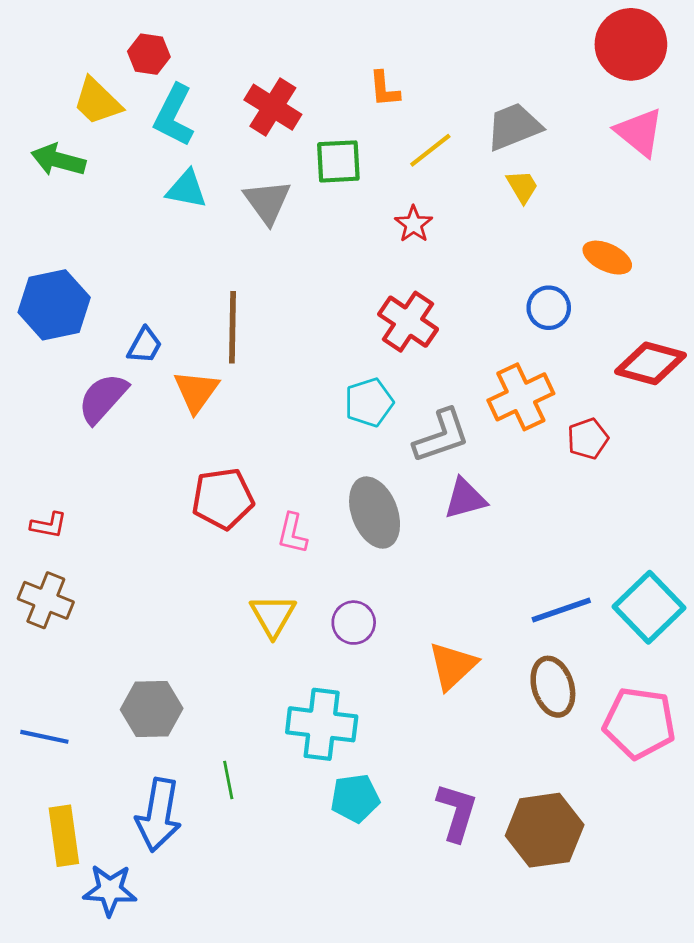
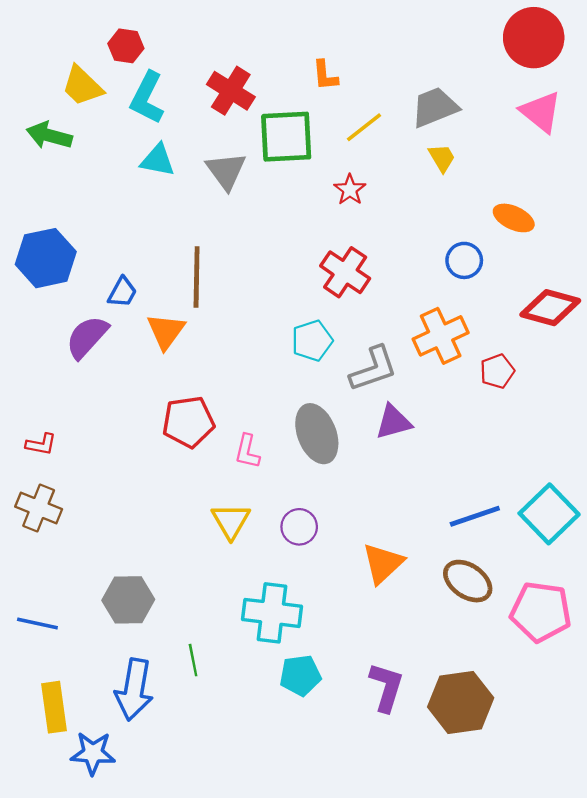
green square: (338, 161) -> (286, 137), size x1.4
brown ellipse: (553, 687) -> (468, 581), turned -39

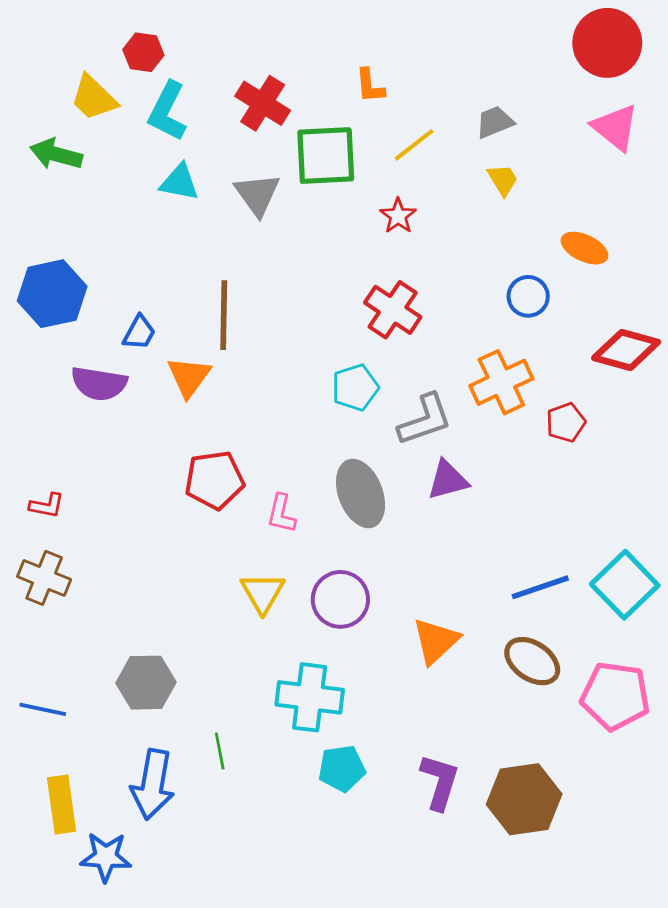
gray trapezoid: (435, 107) -> (495, 122), size x0.7
purple semicircle: (87, 337) -> (99, 384), turned -123
purple circle: (299, 527) -> (340, 599), size x1.4

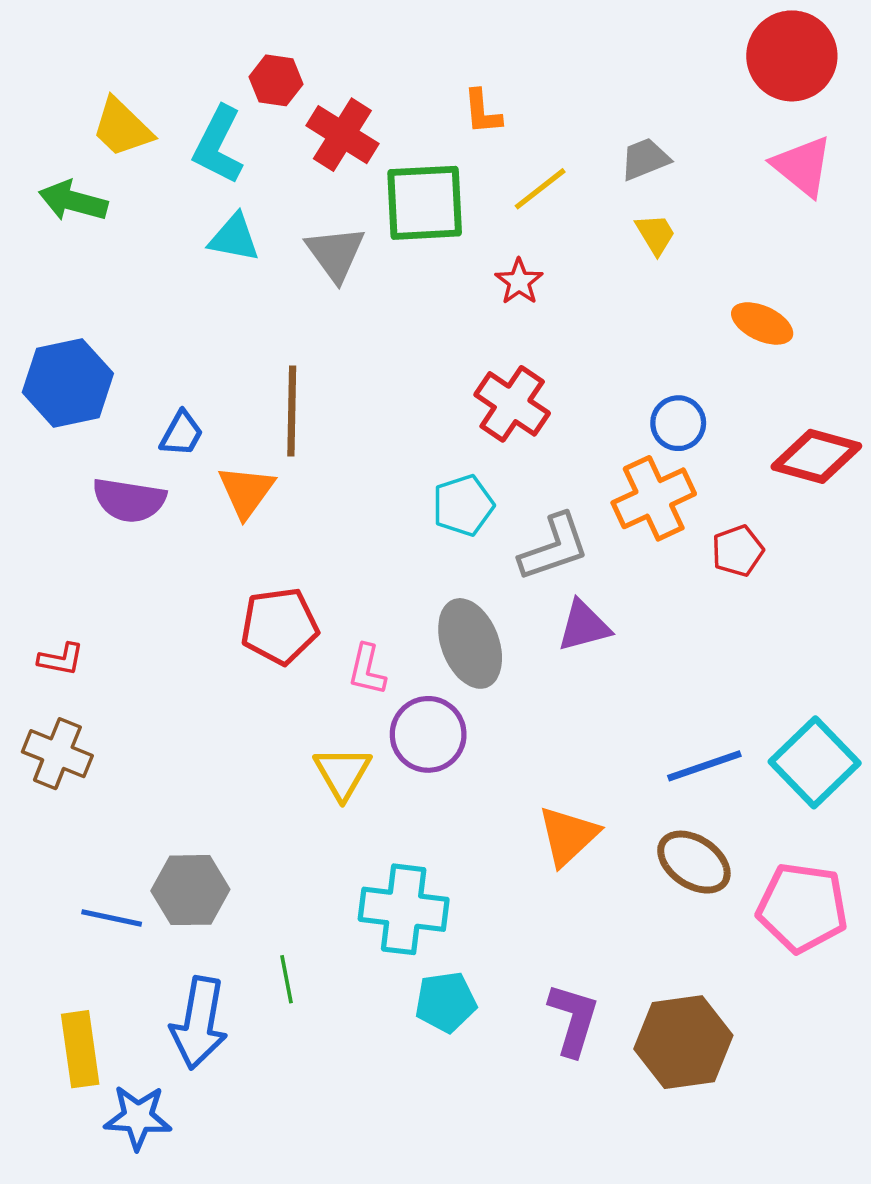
red hexagon: (143, 52) -> (276, 80), moved
blue circle: (528, 296) -> (678, 423), moved
purple circle: (340, 599) -> (428, 734), moved
blue line: (43, 709) -> (112, 918), moved

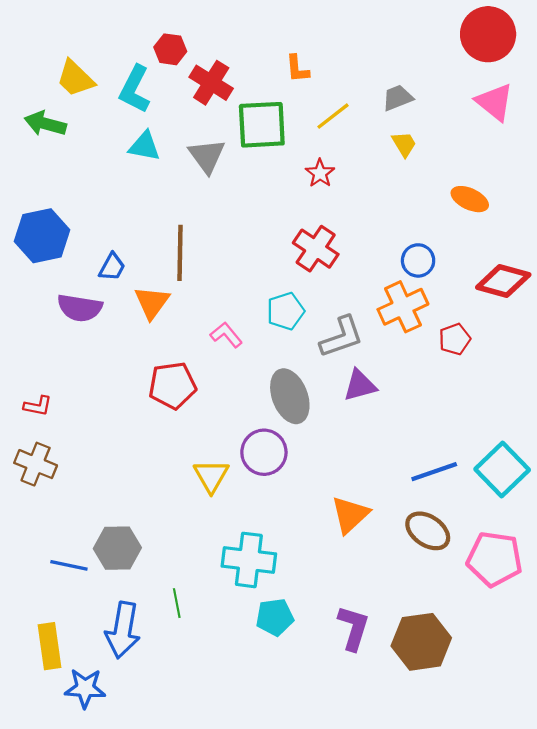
pink L-shape: (367, 670) -> (226, 335), moved, turned 128

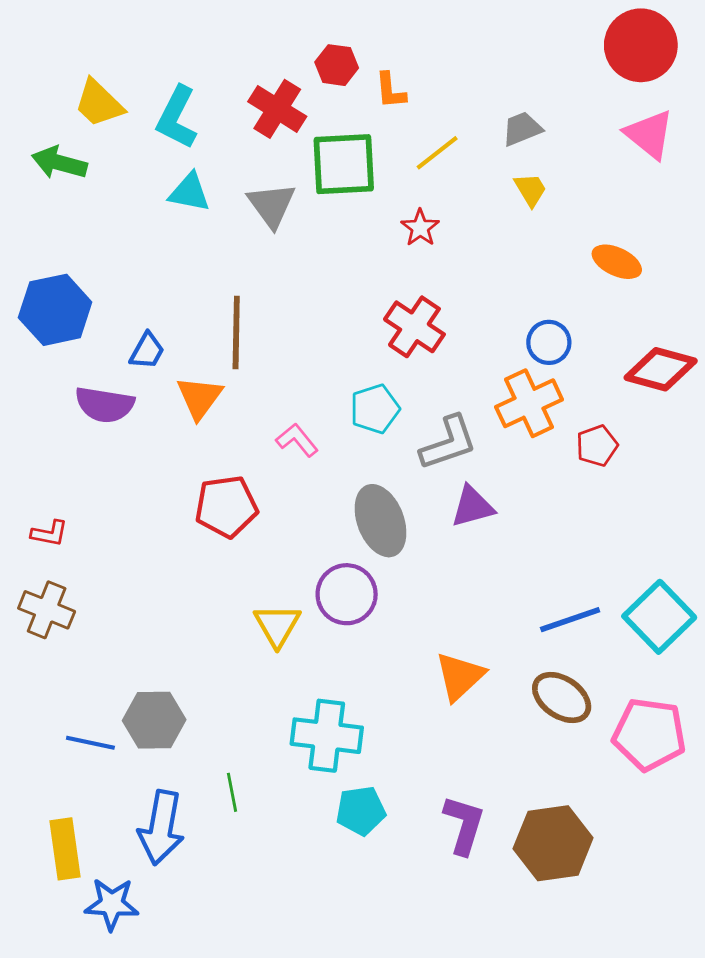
red hexagon: (170, 49) -> (337, 65), moved

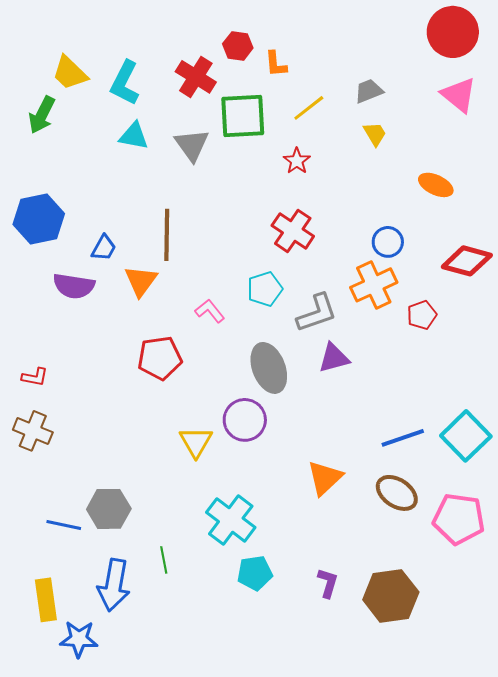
green arrow: (59, 163) -> (42, 115), turned -78
cyan cross: (327, 736) -> (231, 520), turned 30
purple L-shape: (464, 825) -> (328, 583), size x0.7

